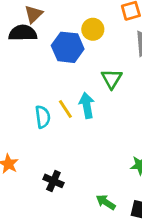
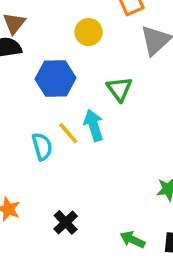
blue hexagon: (68, 47) -> (55, 78), moved
black cross: (53, 181) -> (66, 222), turned 30

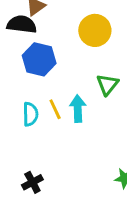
yellow circle: (89, 32) -> (95, 30), size x1.4
blue hexagon: (55, 78) -> (39, 59), moved

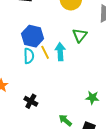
blue hexagon: (39, 59) -> (33, 36), moved
black cross: (32, 182) -> (31, 101), turned -32

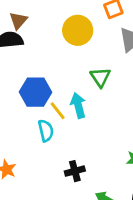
cyan semicircle: (29, 56) -> (46, 131), moved
black cross: (31, 101) -> (75, 171), moved, turned -32

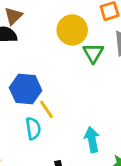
green triangle: (100, 77) -> (93, 53), moved
cyan arrow: (78, 105) -> (92, 140), moved

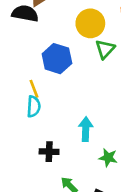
blue hexagon: (26, 89) -> (57, 59), moved
yellow line: (46, 109) -> (34, 89), moved

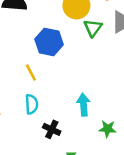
cyan semicircle: (34, 107) -> (32, 104), moved
black cross: (49, 152) -> (52, 129), turned 30

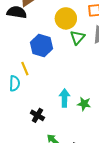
cyan semicircle: (32, 104) -> (15, 83), moved
green star: (107, 129) -> (84, 104), moved

